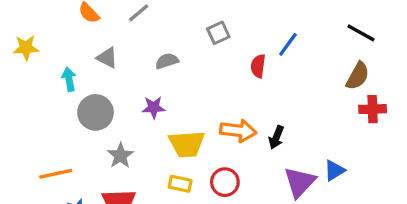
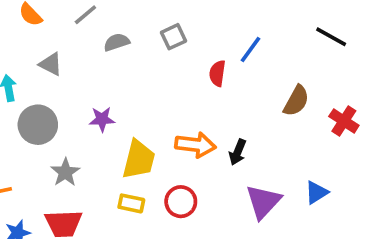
gray semicircle: (167, 61) -> (117, 42), moved
brown semicircle: (358, 76) -> (296, 101), moved
red cross: (373, 109) -> (344, 121), turned 35
yellow trapezoid: (187, 144) -> (139, 159), turned -72
blue triangle: (334, 170) -> (316, 192), moved

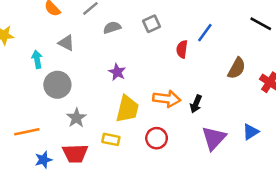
purple star: (102, 119) -> (117, 72), moved, turned 30
yellow rectangle: (131, 203) -> (111, 139), moved

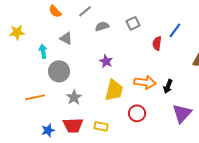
orange line: (27, 132) -> (35, 97), moved
yellow rectangle: (111, 139) -> (101, 126), moved

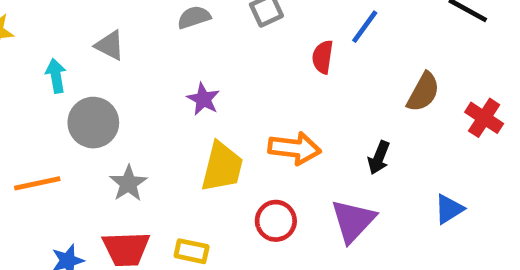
black arrow: (168, 86) -> (379, 158), moved
purple triangle: (182, 113) -> (353, 221), moved

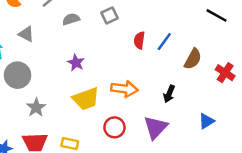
blue line: (365, 27) -> (164, 42), moved
yellow trapezoid: (222, 167) -> (86, 99), turned 56

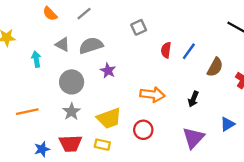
gray semicircle: (71, 19) -> (91, 46), moved, size x1.5
gray circle: (17, 75) -> (72, 82), moved
yellow trapezoid: (86, 99) -> (109, 118), moved
purple triangle: (156, 127) -> (193, 138), moved

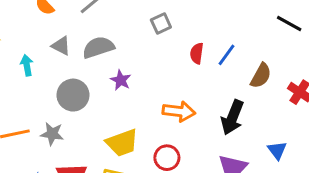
black arrow: (193, 99) -> (232, 117), size x1.6
gray star: (72, 112) -> (52, 134), moved, turned -30
blue triangle: (228, 124) -> (277, 150), turned -35

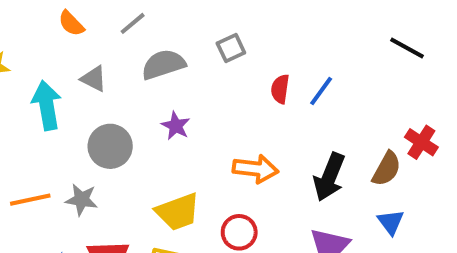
gray semicircle: (98, 47) -> (163, 64), moved
cyan arrow: (27, 65) -> (47, 105), size x1.6
brown semicircle: (261, 76) -> (387, 169), moved

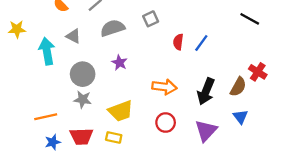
orange line: (30, 200) -> (46, 117), moved
gray star: (81, 200) -> (83, 99), moved
red circle: (239, 232) -> (166, 123), moved

